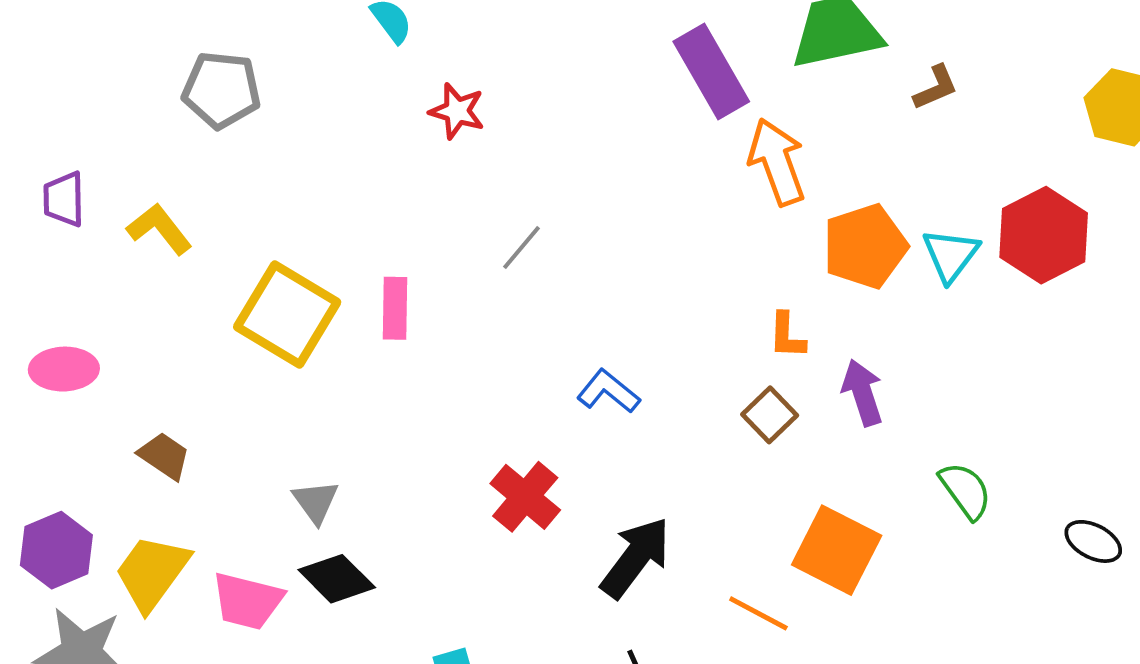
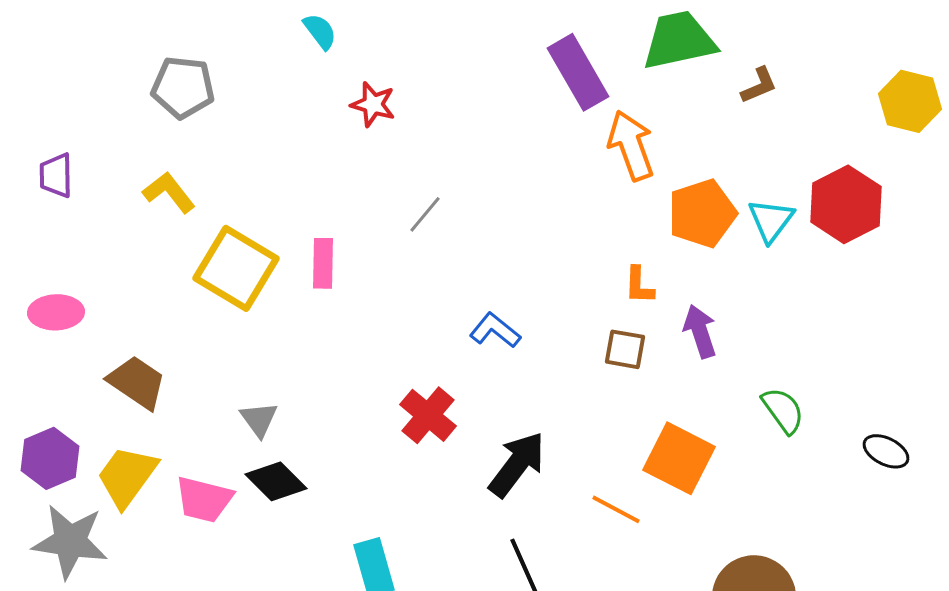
yellow L-shape: (159, 229) -> (169, 192), moved
brown square: (770, 415) -> (625, 349), turned -36
brown trapezoid: (164, 456) -> (137, 382), size x1.4

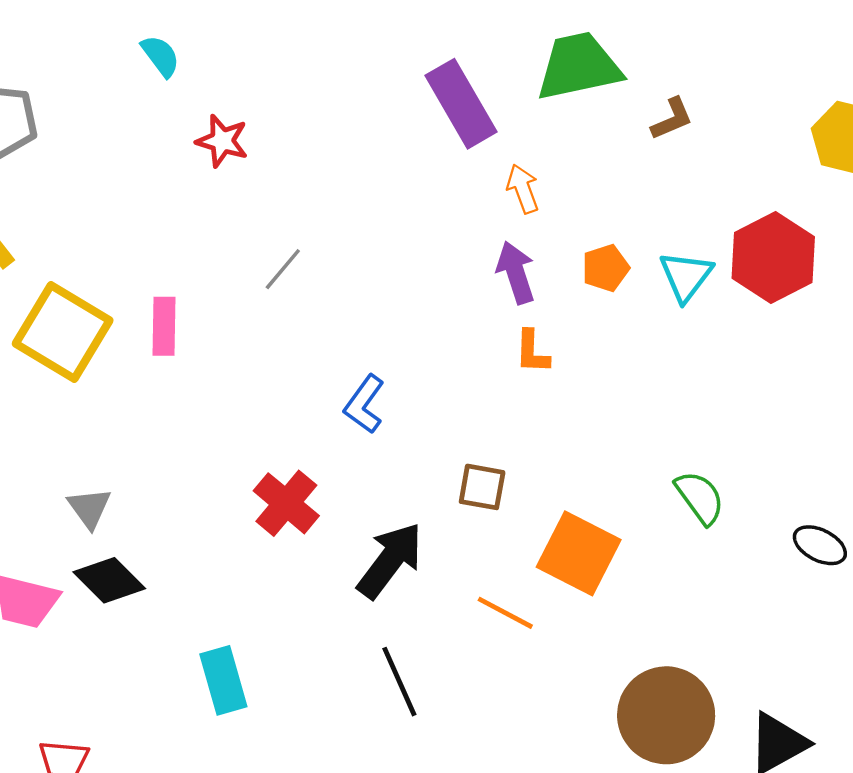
orange arrow: (631, 145) -> (523, 189), size x0.6
orange pentagon: (702, 213) -> (606, 268), size x0.6
blue L-shape: (495, 330) -> (364, 404), turned -93
purple arrow: (700, 331) -> (516, 273), moved
brown square: (625, 349) -> (482, 487), moved

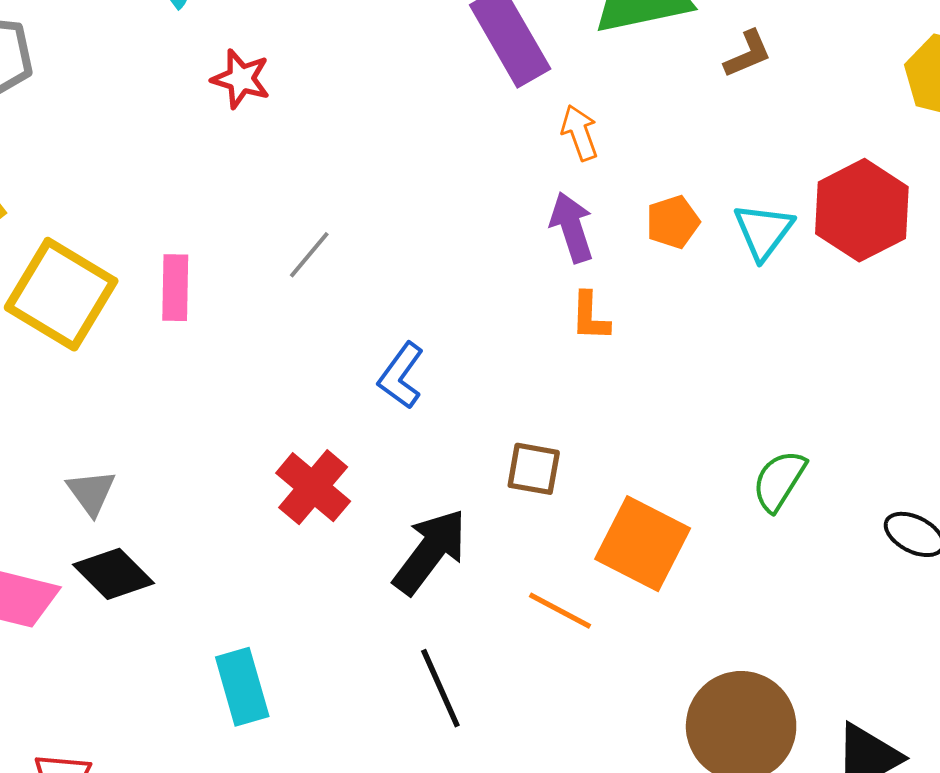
gray line: (283, 269) -> (309, 255), moved
green semicircle: (700, 497) -> (779, 481), turned -112

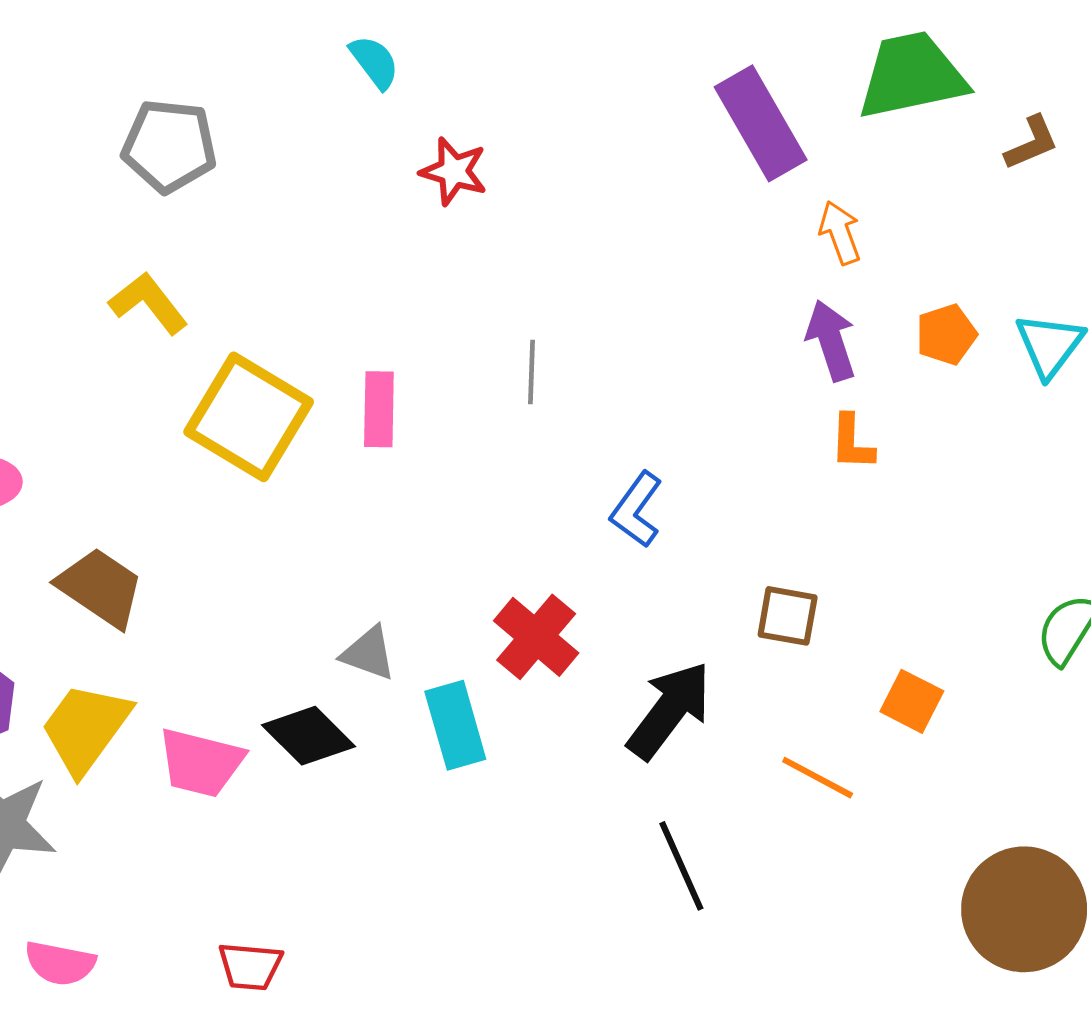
gray line: (309, 255) -> (532, 372), turned -38
gray triangle: (91, 492) -> (368, 653), moved, turned -34
orange square: (643, 544) -> (912, 701), size x0.6
cyan rectangle: (242, 687) -> (455, 725), moved

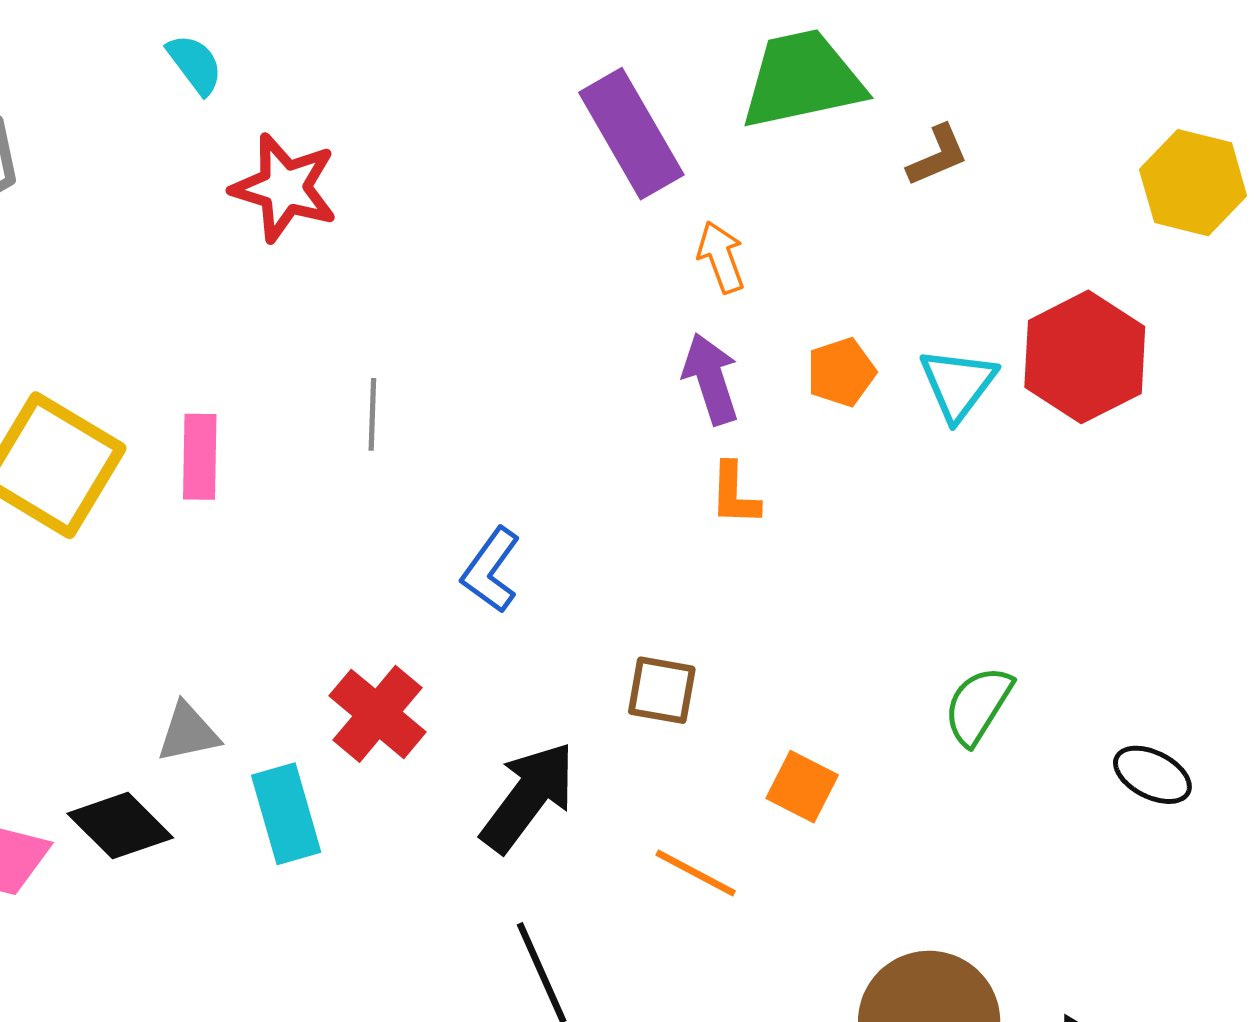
red star: (454, 171) -> (284, 188), size x1.4
gray triangle: (368, 653) -> (188, 733), turned -32

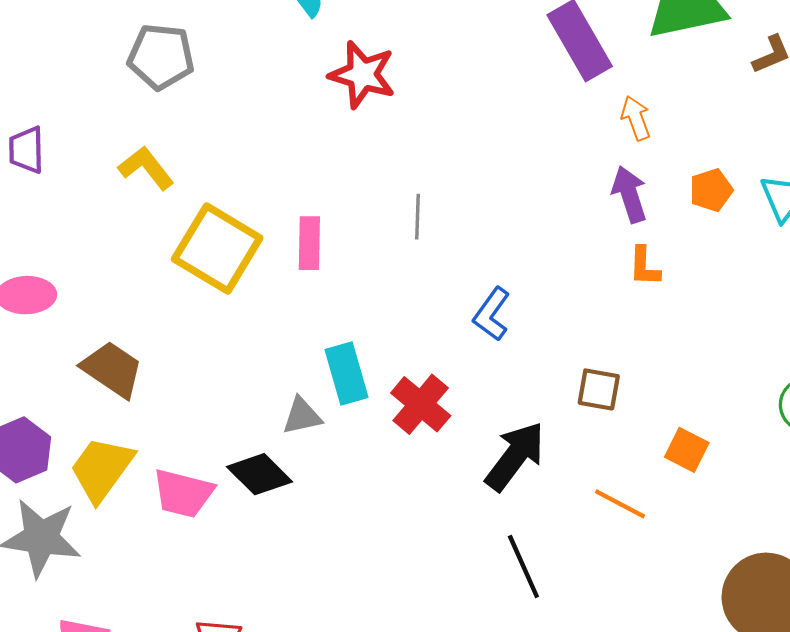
cyan rectangle: (286, 814) -> (346, 374), moved

